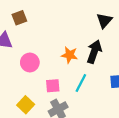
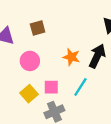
brown square: (19, 18) -> (38, 28), moved
yellow square: (26, 105) -> (29, 94), moved

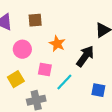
orange star: (71, 57) -> (57, 44), moved
pink square: (51, 87) -> (45, 70), moved

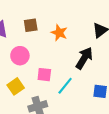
orange star: (57, 44) -> (59, 33), moved

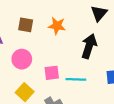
brown square: (31, 25) -> (26, 25), turned 32
cyan line: (65, 86) -> (76, 79), turned 66

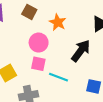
pink circle: (22, 59) -> (39, 43), moved

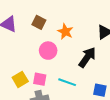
pink square: (38, 64) -> (40, 79), moved

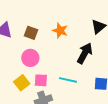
brown square: (39, 22) -> (31, 33), moved
pink circle: (48, 51) -> (30, 58), moved

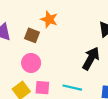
orange star: (60, 31) -> (49, 19), moved

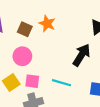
orange star: (49, 19) -> (47, 24), moved

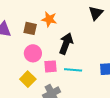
black arrow: (81, 55) -> (66, 44), moved
pink square: (32, 81) -> (51, 66), moved

